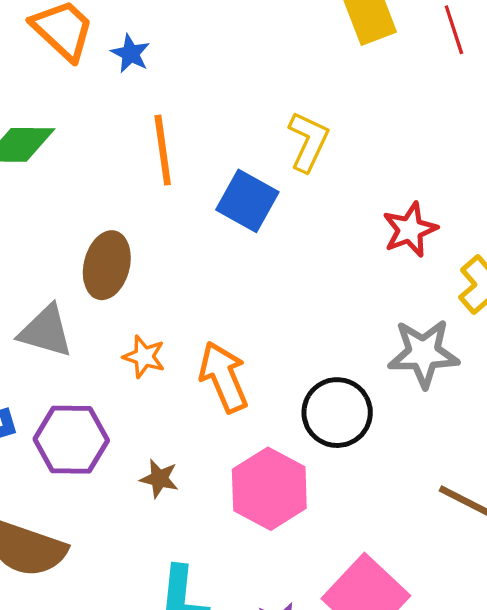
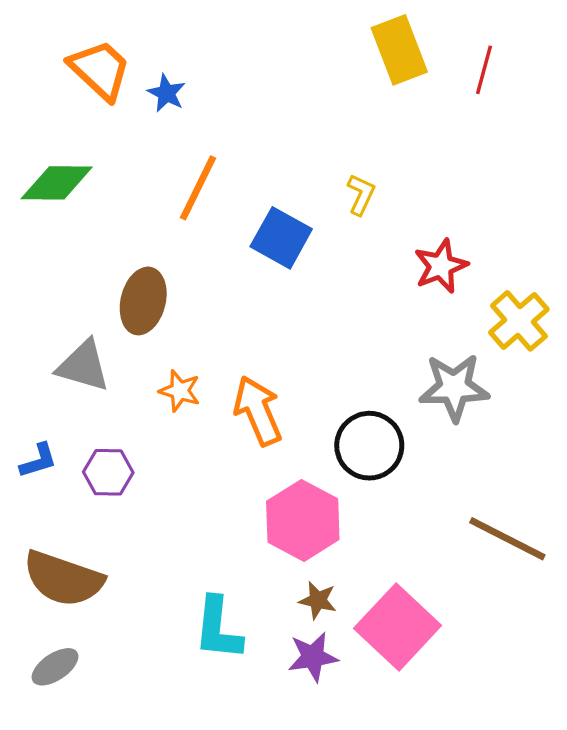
red line: (454, 30) -> (484, 70), turned 33
yellow L-shape: (308, 142) -> (361, 195), moved, size x0.7
orange line: (163, 150) -> (198, 188), turned 34
purple hexagon: (71, 440) -> (108, 472), size x0.7
brown star: (159, 479) -> (318, 600), moved

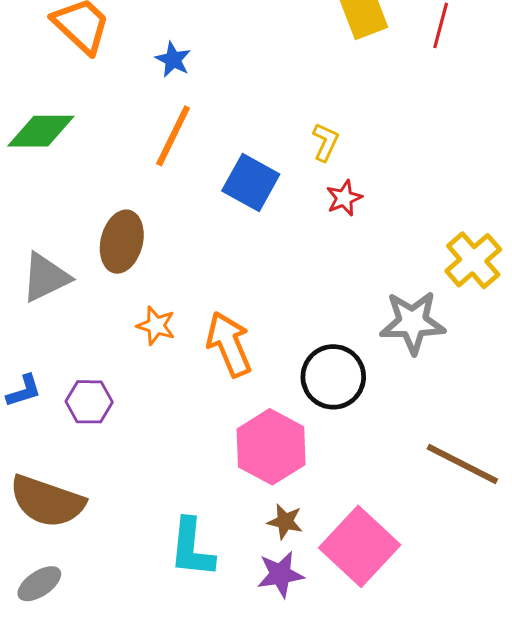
blue star: (166, 93) -> (173, 60), moved
red star: (441, 266) -> (344, 198), moved, size x0.7
gray triangle: (83, 366) -> (46, 277), moved, turned -42

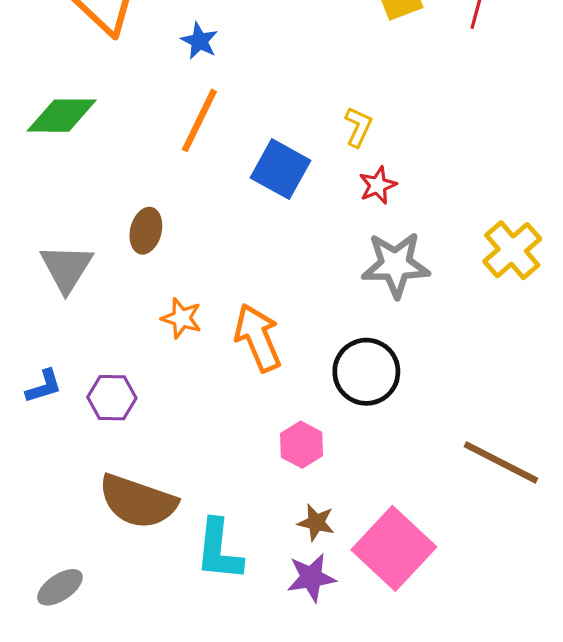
brown ellipse: (122, 242) -> (146, 231), size x0.7
gray triangle: (46, 277) -> (66, 268), turned -32
gray star: (413, 322) -> (396, 265), moved
pink hexagon: (271, 447) -> (302, 445), size x0.6
brown semicircle: (47, 501) -> (138, 501), moved

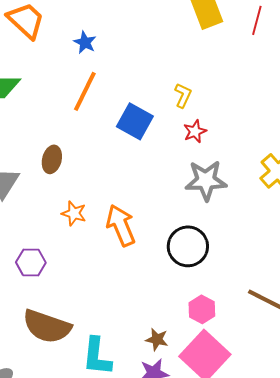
pink hexagon: (302, 445) -> (202, 309), moved

